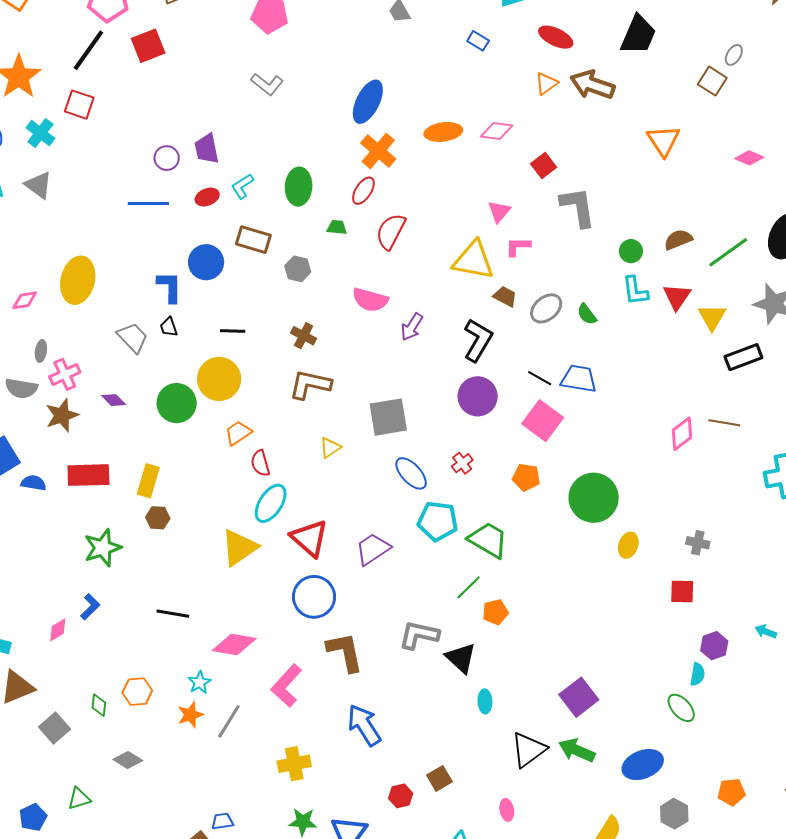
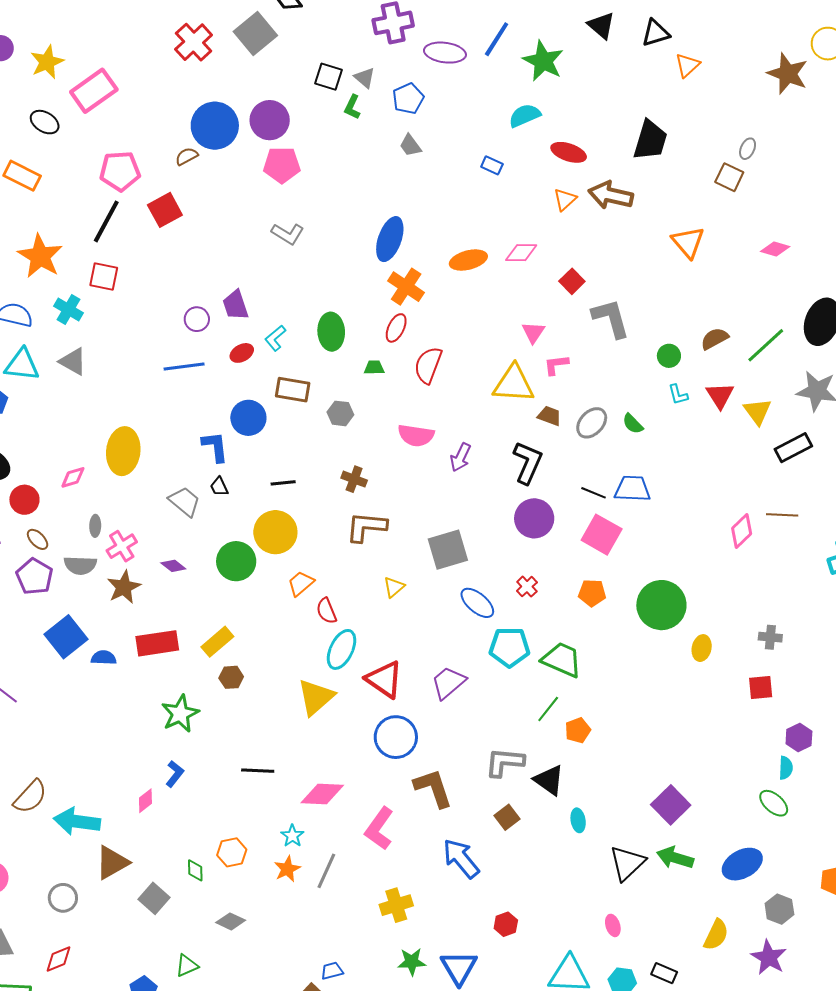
cyan L-shape: (635, 291) -> (678, 395), size x0.7
yellow rectangle: (148, 481) -> (217, 642), turned 40
brown square: (439, 778) -> (507, 817), moved

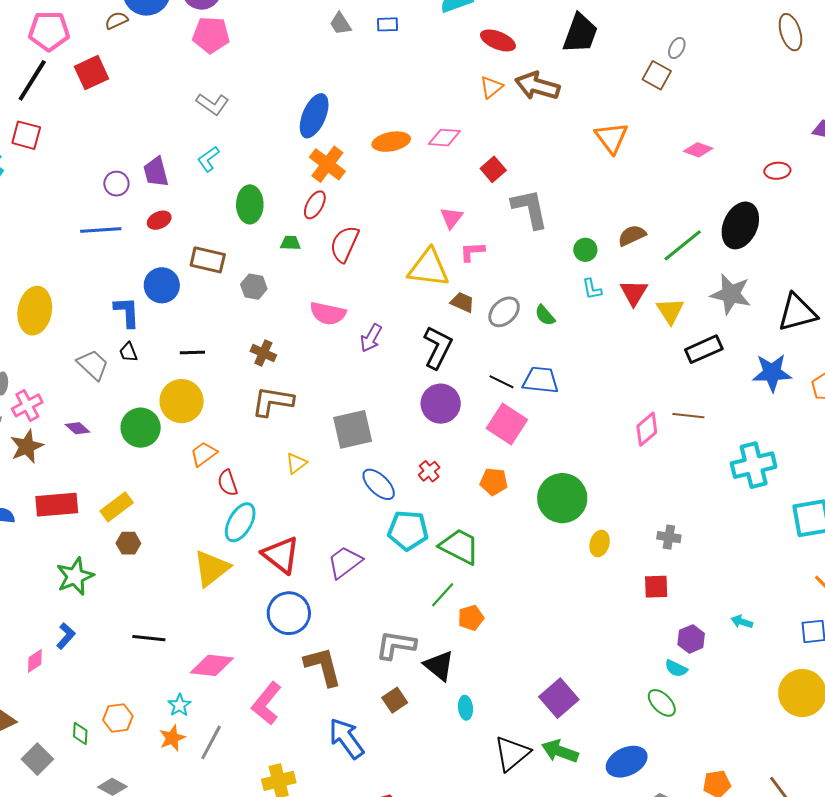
blue rectangle: (492, 165) -> (387, 24), moved, turned -30
cyan L-shape: (275, 338) -> (208, 159), moved
cyan semicircle: (786, 768) -> (676, 668), turned 110

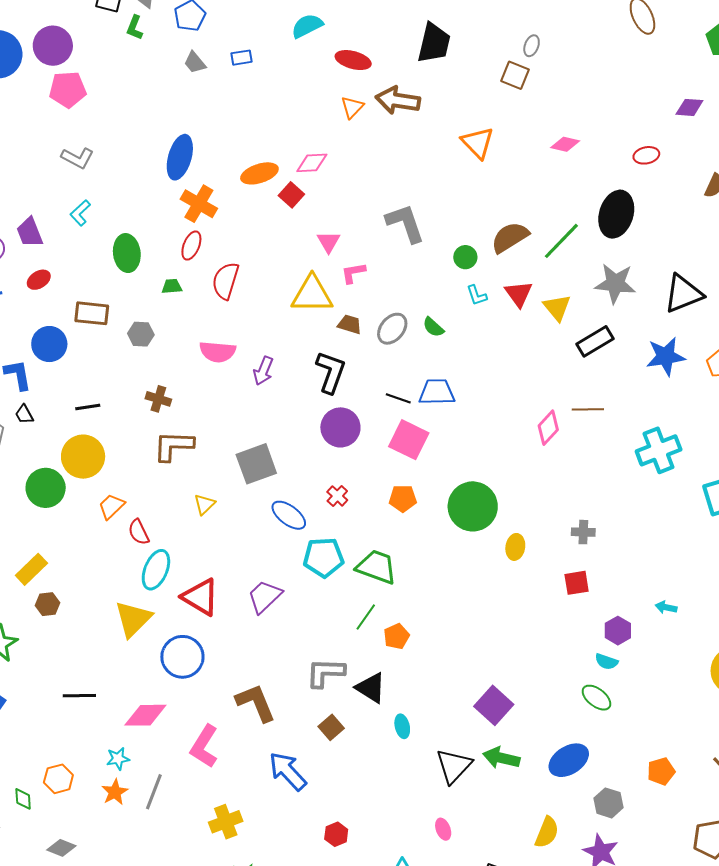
red square: (493, 169) -> (291, 195), moved
brown semicircle: (632, 235) -> (510, 237), size x1.4
blue circle: (289, 613) -> (182, 657), moved
cyan star: (179, 705) -> (118, 759), turned 30

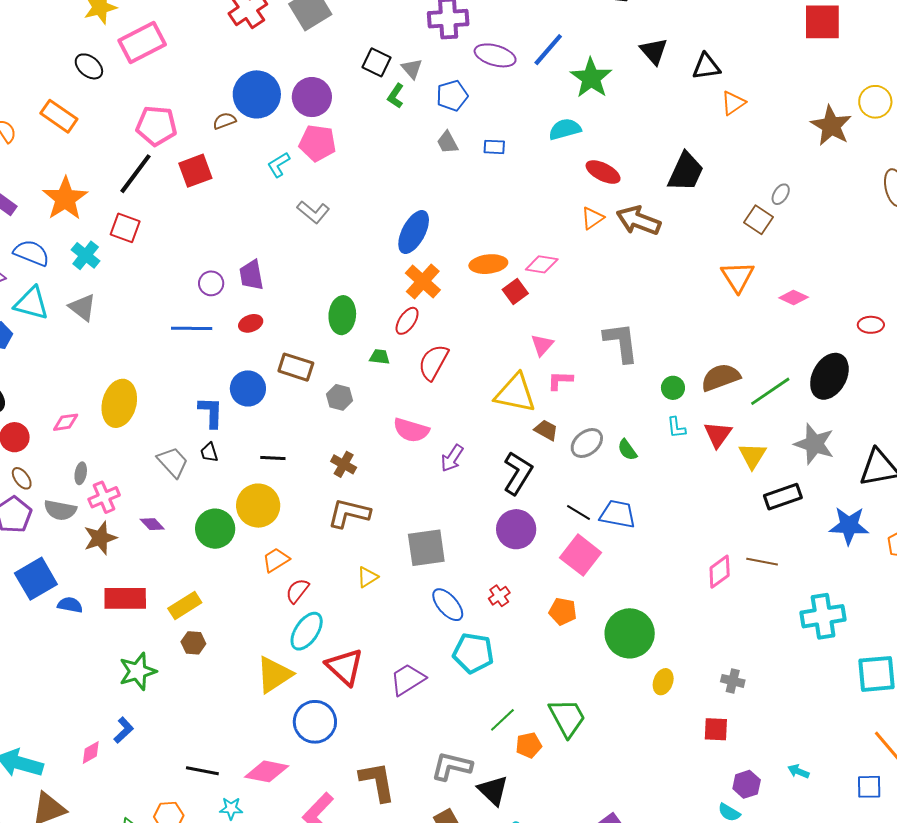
orange triangle: (478, 143) -> (738, 277), moved
cyan L-shape: (80, 213) -> (279, 165), moved
red semicircle: (139, 532) -> (297, 591), turned 52
green trapezoid: (377, 567) -> (567, 718), moved, turned 30
black line: (79, 696) -> (202, 771), moved

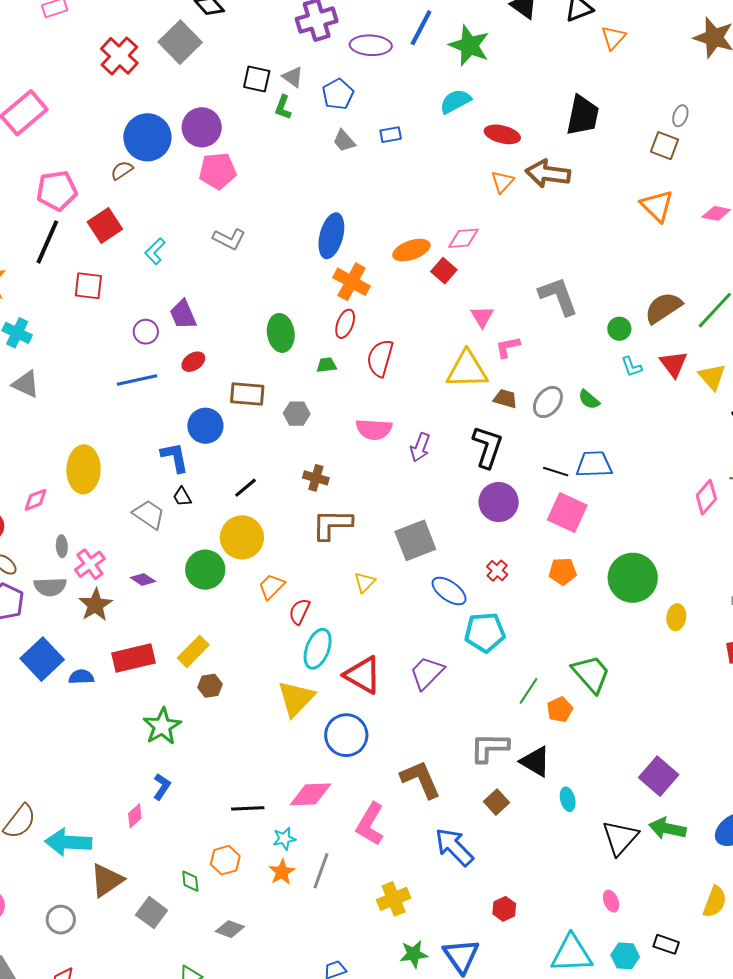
cyan L-shape: (279, 165) -> (155, 251), moved
red square: (125, 228) -> (88, 286), moved
black line: (273, 458) -> (246, 488), turned -30

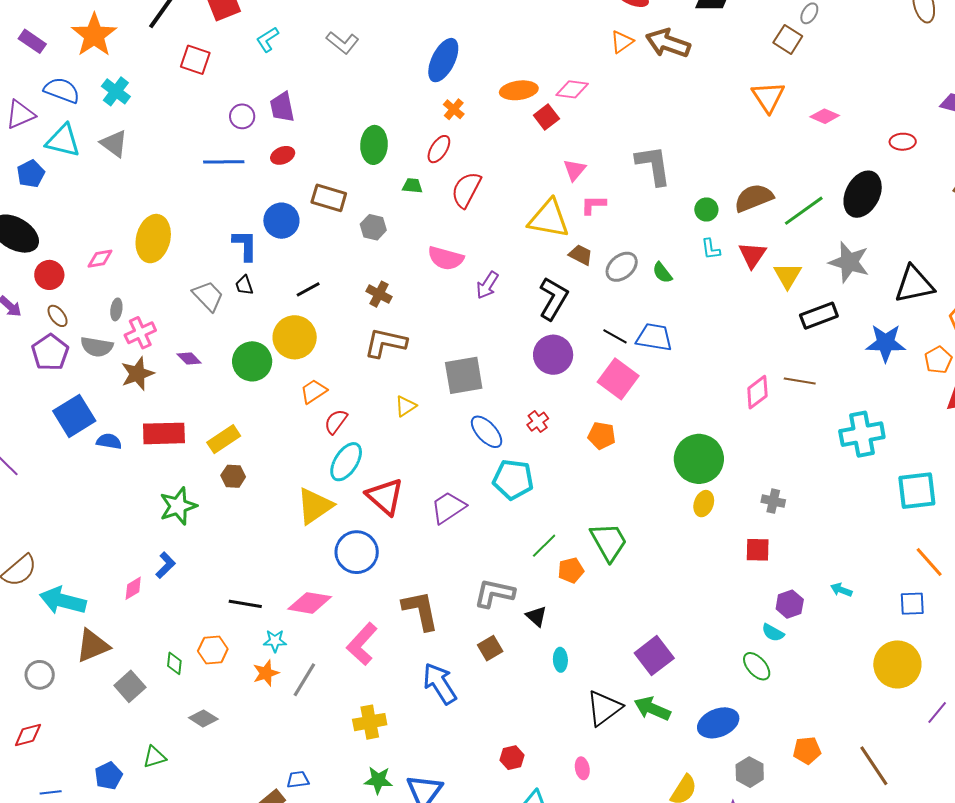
orange cross: (352, 282) -> (454, 109), size x0.6
green circle: (633, 578) -> (699, 459), moved
black triangle: (535, 762) -> (536, 616), size x0.7
red hexagon: (504, 909) -> (512, 758), moved

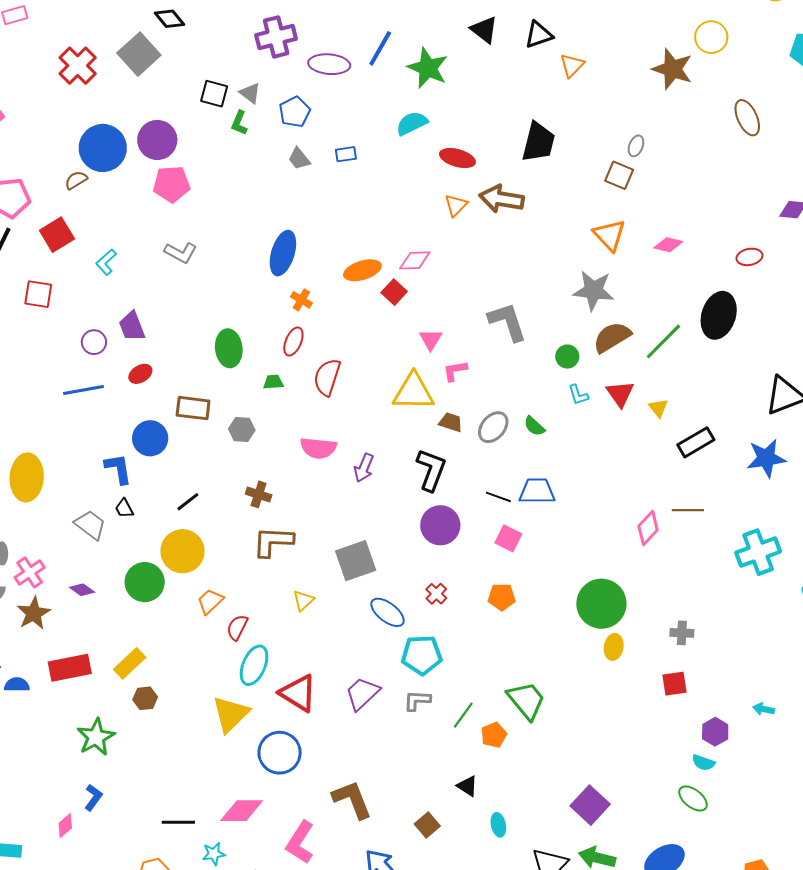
gray star: (849, 262) -> (593, 290), moved
yellow triangle: (788, 275) -> (658, 408), size x0.7
pink square: (618, 379) -> (508, 538), size x0.7
gray L-shape: (494, 593) -> (417, 700), moved, size x0.7

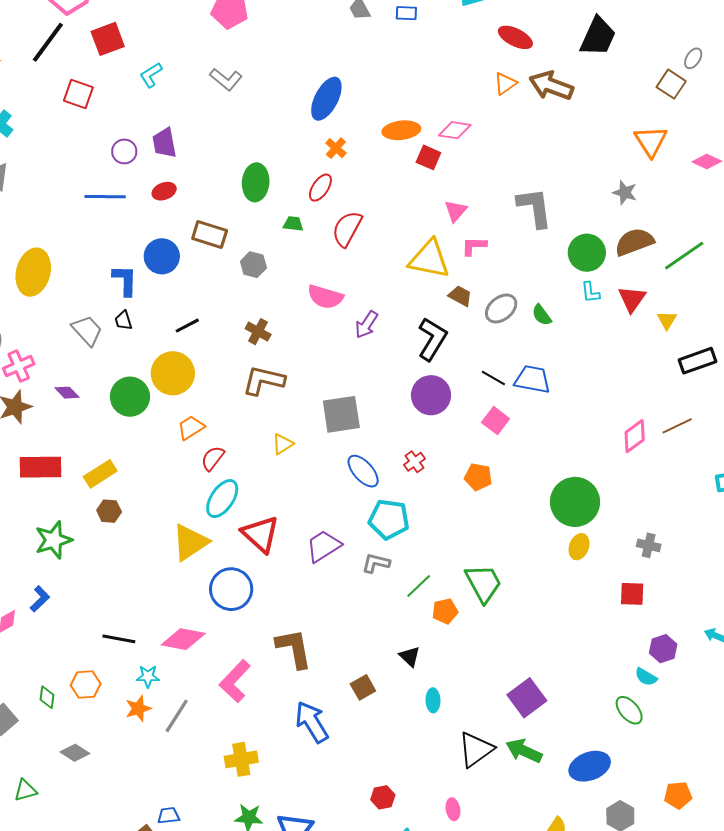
gray star: (593, 290) -> (625, 193), size x0.6
red square: (394, 292) -> (428, 157), turned -30
green circle: (567, 357) -> (587, 253), size x1.6
brown line: (688, 510) -> (677, 426), turned -36

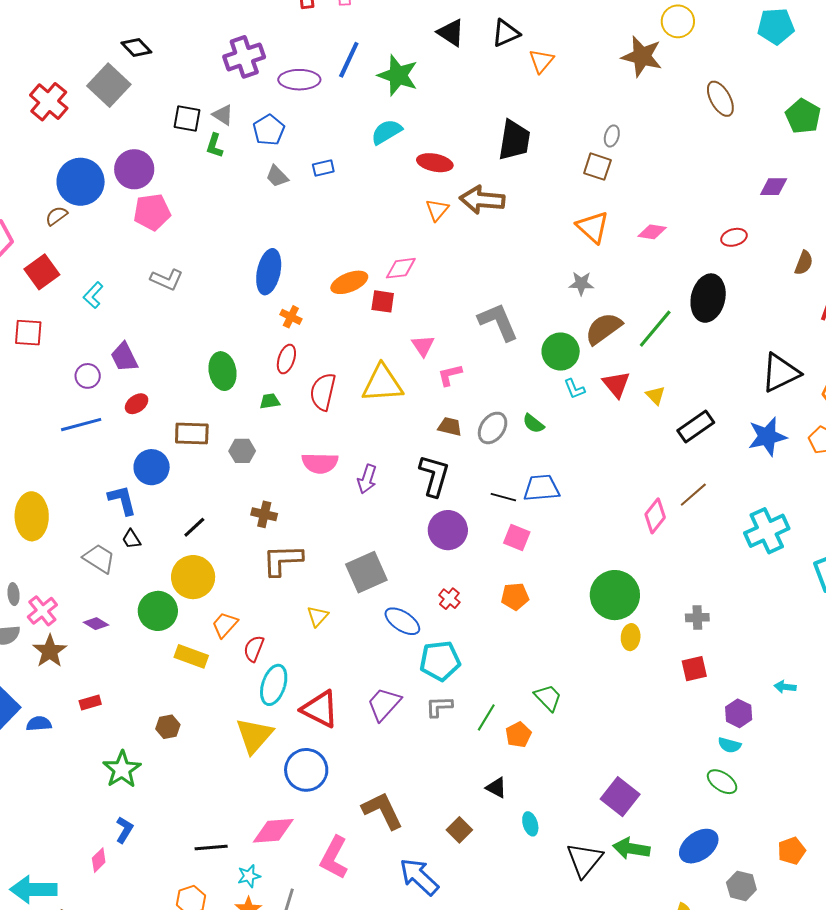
yellow triangle: (429, 259) -> (382, 383), moved
red rectangle: (41, 467) -> (90, 703), size x0.5
yellow rectangle: (100, 474) -> (191, 656), moved, turned 68
green trapezoid: (483, 583) -> (548, 698), size x0.7

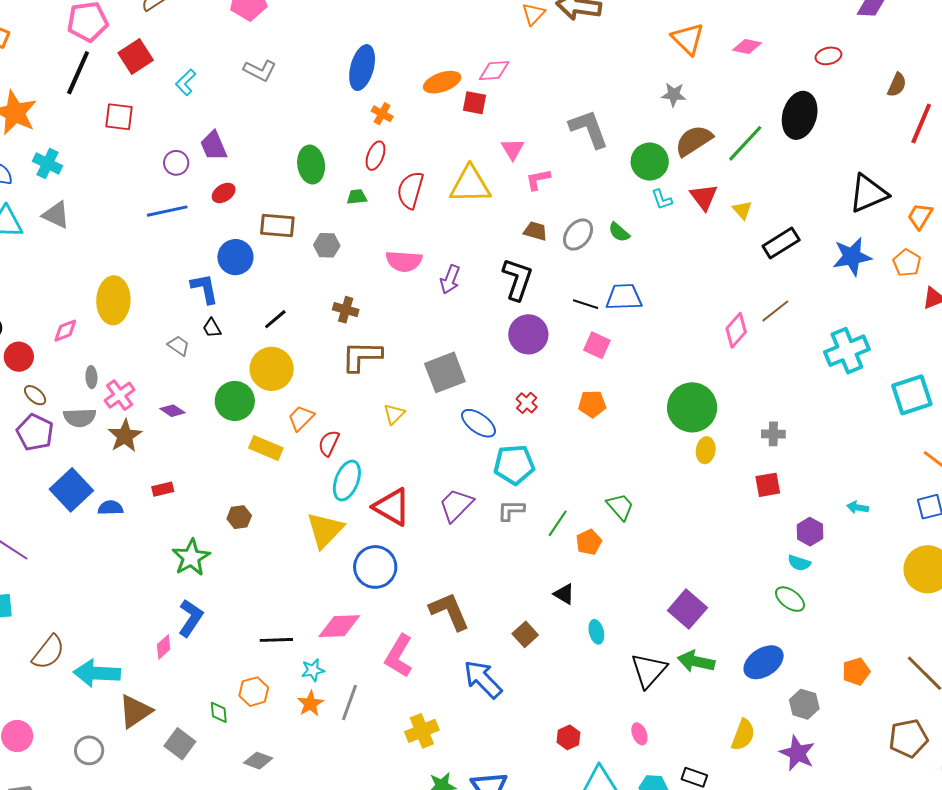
gray trapezoid: (99, 558) -> (179, 346), size x0.7
blue L-shape: (124, 830) -> (191, 618), size x1.4

